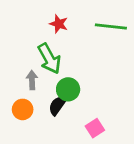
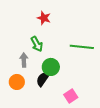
green line: (111, 27) -> (82, 47), moved
green arrow: (49, 59) -> (37, 44), size x0.7

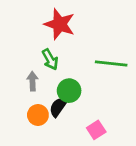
red star: (44, 18) -> (60, 24), size x1.6
orange circle: (17, 82) -> (38, 115), moved

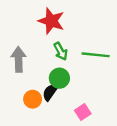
green arrow: (50, 59) -> (61, 51), moved
gray arrow: (32, 81) -> (19, 59), moved, size x1.5

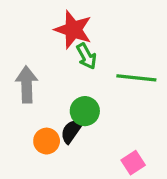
green arrow: (61, 51) -> (86, 56), moved
pink square: (83, 112) -> (133, 163), moved

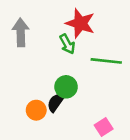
red star: (73, 30) -> (80, 23), moved
gray arrow: (27, 84) -> (21, 32), moved

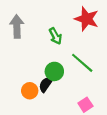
red star: (80, 23) -> (87, 19), moved
green line: (106, 61) -> (82, 63), moved, turned 35

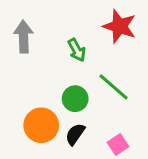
black semicircle: (46, 84) -> (75, 134), moved
orange circle: (30, 91) -> (41, 125), size x1.5

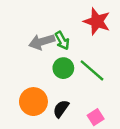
gray arrow: (23, 37) -> (42, 42), moved, turned -105
green circle: (75, 99) -> (63, 68), moved

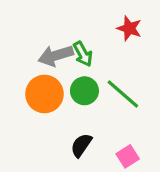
red star: (97, 21) -> (129, 28), size x0.7
orange circle: (33, 102) -> (44, 94), moved

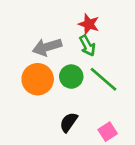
red star: (129, 28) -> (89, 24), moved
green arrow: (83, 54) -> (87, 46), moved

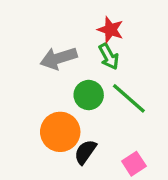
orange circle: (38, 79) -> (60, 132), moved

